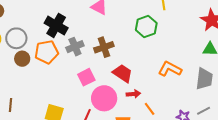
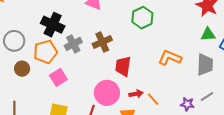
brown circle: (22, 59) -> (22, 69), moved
red trapezoid: (123, 73) -> (123, 66), turned -110
pink square: (86, 77) -> (58, 77), moved
red arrow: (133, 94) -> (136, 94), moved

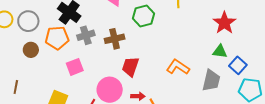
green hexagon: (142, 18) -> (143, 16), moved
pink square: (58, 77) -> (75, 67), moved

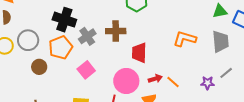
brown cross: (115, 39) -> (116, 31), turned 30

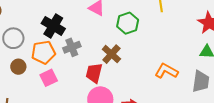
brown cross: (116, 31) -> (111, 54), moved, turned 30
red trapezoid: (139, 53) -> (94, 73), moved
pink square: (86, 70) -> (49, 78), moved

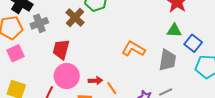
brown cross: (111, 54) -> (75, 17), moved

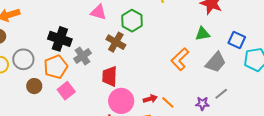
green triangle: (174, 31) -> (203, 34), moved
orange L-shape: (133, 49) -> (180, 59), turned -60
gray trapezoid: (168, 60) -> (216, 62), turned 45

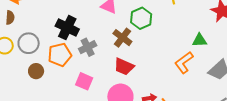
green triangle: (203, 34) -> (200, 40), moved
red trapezoid: (110, 76) -> (124, 67), moved, turned -75
pink square: (66, 91) -> (84, 81), moved, turned -36

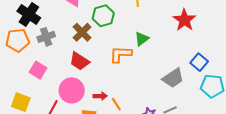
green triangle: (200, 40) -> (142, 39), moved, turned -42
orange L-shape: (184, 63) -> (121, 54), moved, turned 30

